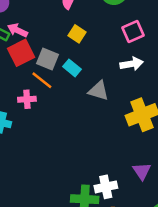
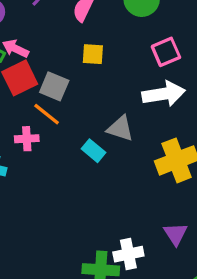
yellow square: (77, 34) -> (93, 54), turned -30
white arrow: (132, 64) -> (164, 94), size x1.4
cyan rectangle: (72, 68) -> (94, 151), moved

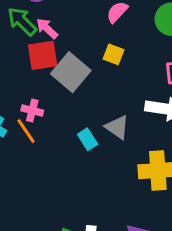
gray square: (54, 86) -> (71, 72), size x1.4
orange line: (47, 114) -> (26, 131), moved

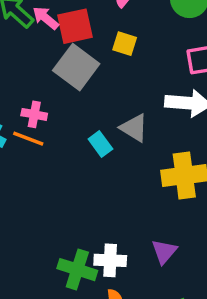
red square: (43, 55) -> (75, 26), moved
orange line: (26, 131) -> (28, 139), turned -32

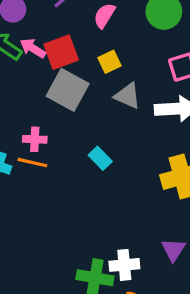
yellow square: (125, 44) -> (110, 62), turned -35
gray triangle: (134, 128) -> (127, 96), moved

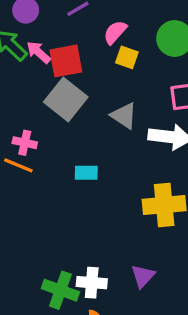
yellow square: (110, 62) -> (127, 57), moved, turned 35
cyan rectangle: (100, 158) -> (86, 173), turned -55

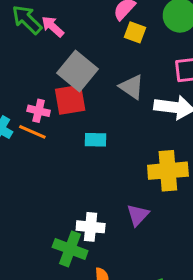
red square: (66, 61) -> (70, 100), moved
purple triangle: (143, 276) -> (138, 215), moved
white cross: (92, 283) -> (91, 227), moved

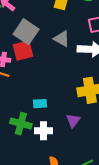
cyan rectangle: (96, 140) -> (40, 104), moved
green cross: (70, 249) -> (21, 124), moved

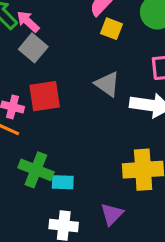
gray square: (26, 32) -> (33, 48), moved, size x0.7
green cross: (21, 124) -> (36, 170), moved

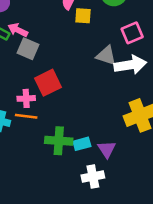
gray triangle: (107, 84) -> (106, 56), moved
purple triangle: (112, 214) -> (107, 149), moved

